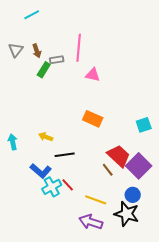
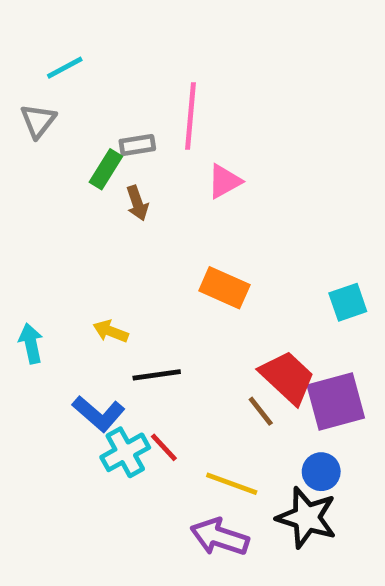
cyan line: (32, 15) -> (65, 68), moved
brown arrow: (37, 51) -> (137, 203), moved
pink triangle: (93, 75) -> (224, 181), turned -42
purple square: (139, 166) -> (336, 401), turned 30

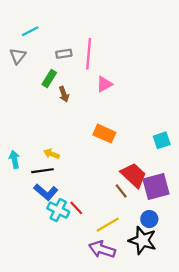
gray rectangle: (137, 145) -> (64, 54), moved
black line: (157, 375) -> (42, 171), moved
cyan cross: (125, 452) -> (58, 210), turned -35
yellow line: (232, 484) -> (108, 225), turned -50

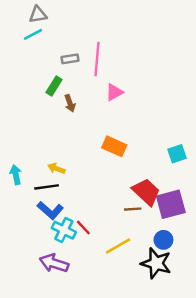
gray triangle: (18, 56) -> (38, 15), moved, turned 42
brown line: (121, 191) -> (133, 209), turned -56
purple arrow: (102, 249) -> (54, 263), moved

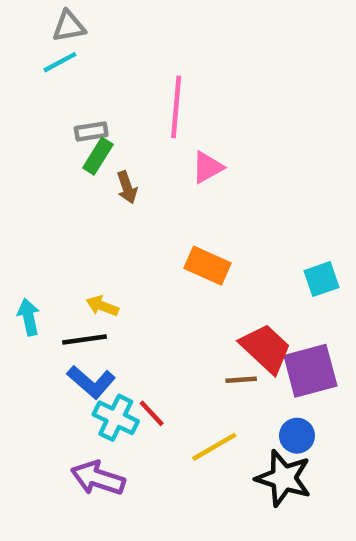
gray rectangle: (70, 59) -> (91, 131), moved

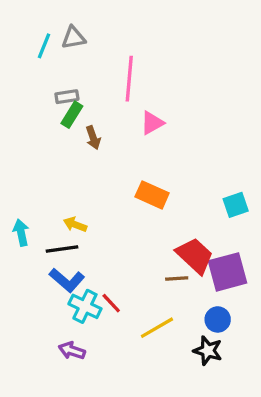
gray triangle: (69, 26) -> (73, 38), moved
cyan line: (60, 62) -> (44, 46), turned -40
purple arrow: (98, 478) -> (72, 351), size x0.7
black star: (284, 478) -> (208, 351), size x0.7

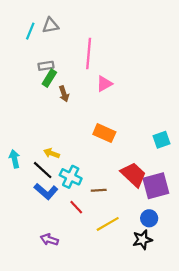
black line: (62, 249) -> (43, 170), turned 50
brown line: (177, 279) -> (99, 190), moved
cyan cross: (85, 306) -> (71, 177), moved
black star: (208, 351) -> (142, 240), turned -30

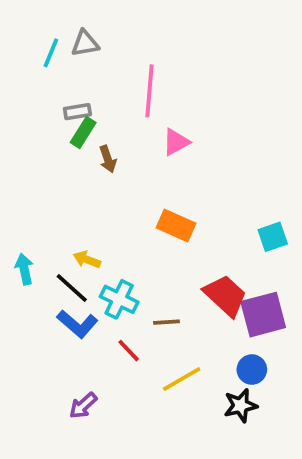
purple arrow: (49, 240) -> (83, 406), turned -60

